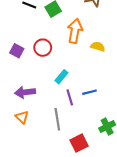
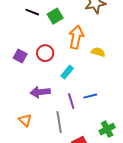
cyan rectangle: (61, 77) -> (67, 72), moved
purple arrow: (25, 92) -> (40, 92), moved

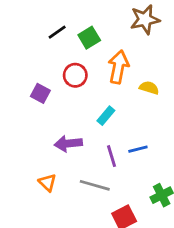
black line: (32, 12) -> (57, 32), turned -56
red circle: (45, 53) -> (75, 75), moved
gray line: (59, 122) -> (95, 185), turned -65

